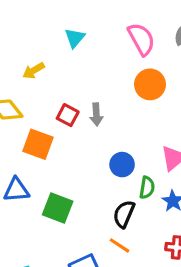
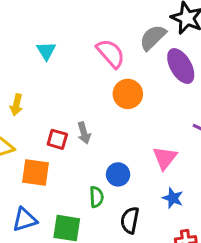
cyan triangle: (75, 38) -> (46, 51), moved
yellow arrow: (34, 71) -> (16, 105), turned -35
green semicircle: (147, 188) -> (96, 197), moved

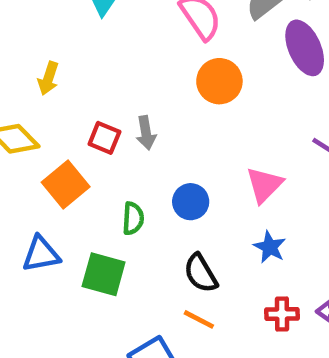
orange square: (35, 173) -> (66, 184), turned 36
green semicircle: (96, 197) -> (133, 218), moved
black semicircle: (130, 220) -> (201, 273), turned -48

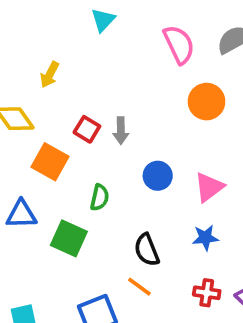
orange circle: (219, 81) -> (207, 102), moved
orange square: (66, 184) -> (50, 162), turned -30
blue circle: (191, 202) -> (158, 176), moved
blue star: (270, 247) -> (205, 238), turned 30

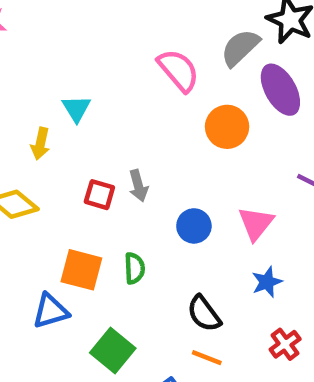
cyan triangle: (103, 20) -> (76, 108), moved
orange square: (50, 162) -> (81, 270), moved
green square: (69, 238) -> (113, 351), moved, turned 30
red cross: (207, 293) -> (285, 344), turned -30

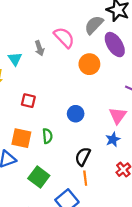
gray arrow: (138, 186) -> (39, 48), moved
pink triangle: (256, 223) -> (118, 116), moved
black semicircle: (204, 314) -> (83, 157), turned 66
orange line: (207, 358) -> (85, 178), turned 64

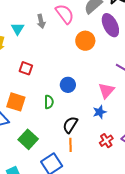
green semicircle: (47, 136) -> (49, 102), moved

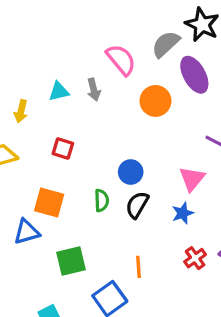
gray arrow: (41, 21) -> (94, 90), moved
cyan triangle: (17, 29) -> (59, 91), moved, turned 48
black semicircle: (70, 125) -> (137, 205), moved
green square: (28, 139) -> (71, 261), turned 36

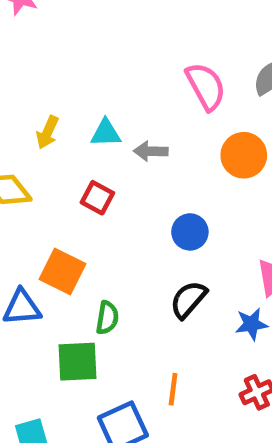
gray arrow: (94, 90) -> (151, 151), moved, turned 95
cyan triangle: (59, 91) -> (106, 133), moved
blue circle: (131, 172) -> (190, 232), moved
green semicircle: (102, 200) -> (107, 318), moved

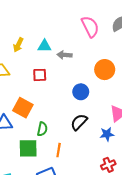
orange circle: (244, 155) -> (105, 70), moved
red square: (97, 198) -> (40, 75), turned -32
orange line: (173, 389) -> (59, 150), moved

